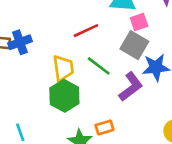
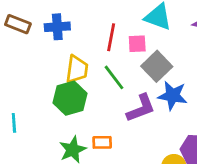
pink square: (139, 22) -> (137, 44), moved
red line: (86, 31) -> (111, 37), turned -70
blue cross: (20, 42) -> (57, 27), moved

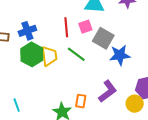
green hexagon: (70, 98) -> (32, 54), moved
purple L-shape: (141, 108) -> (108, 91), moved
orange rectangle: (102, 142) -> (81, 101), turned -64

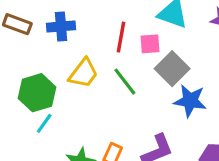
green hexagon: (32, 54) -> (37, 93), moved
yellow trapezoid: (49, 56) -> (83, 73), turned 30
cyan line: (17, 105) -> (44, 123), moved, turned 40

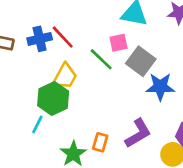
red line: (121, 37) -> (63, 37), moved, turned -45
green line: (125, 82) -> (101, 59), moved
green hexagon: (37, 93) -> (53, 98), moved

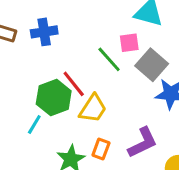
red line: (63, 37) -> (74, 84), moved
yellow trapezoid: (65, 76) -> (93, 109), moved

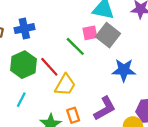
gray square: (152, 65) -> (108, 35), moved
green hexagon: (54, 98) -> (23, 65), moved
orange rectangle: (101, 149) -> (73, 115), turned -35

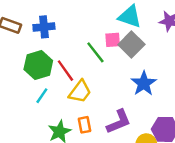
blue star: (124, 70) -> (144, 83), turned 30
cyan line: (21, 100) -> (42, 96), moved

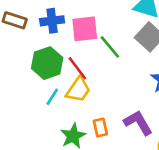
pink square: (113, 40) -> (85, 29), moved, size x1.5
yellow trapezoid: (80, 92) -> (78, 90), moved
purple L-shape: (119, 122) -> (138, 123), turned -96

